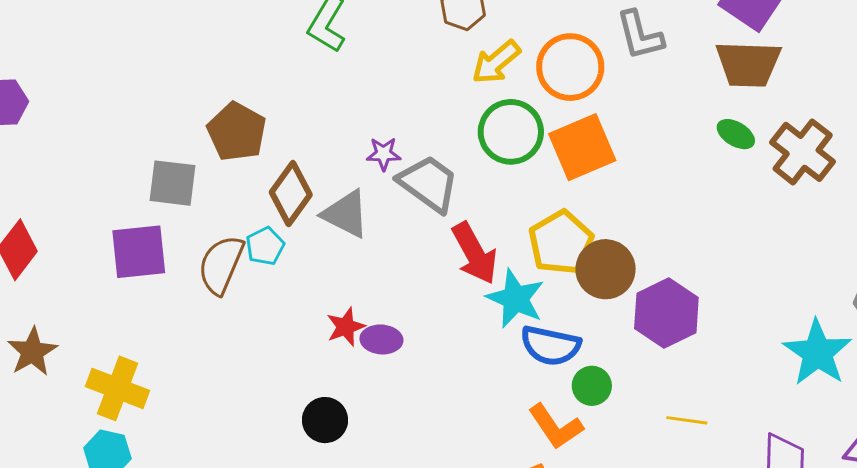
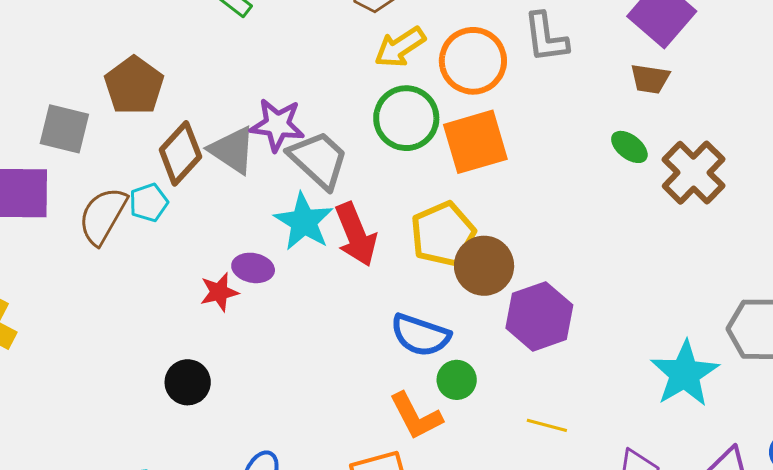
brown trapezoid: (748, 64) -> (650, 79), size x0.6
purple star: (384, 154) -> (277, 125), size x1.6
gray triangle: (346, 214) -> (232, 150), moved
cyan star: (515, 299) -> (304, 222), moved
purple ellipse: (381, 339) -> (253, 268), moved

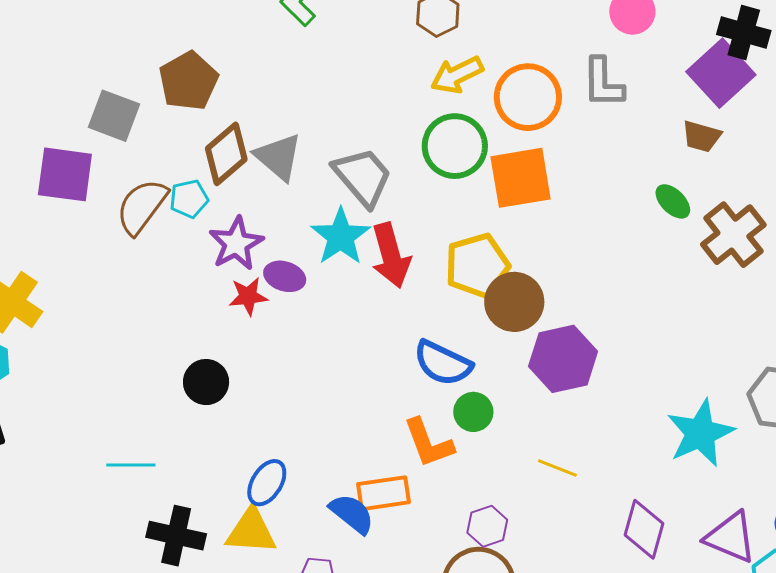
purple star: (277, 125) -> (236, 244), moved, turned 30

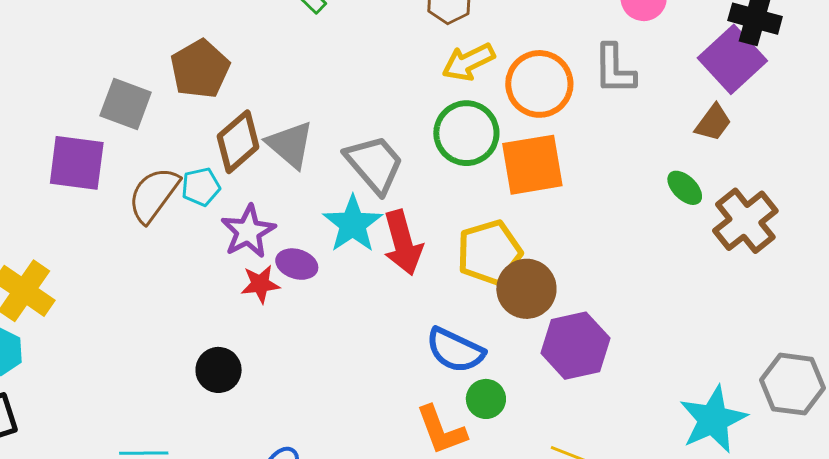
brown trapezoid: (702, 136) -> (713, 123), turned -69

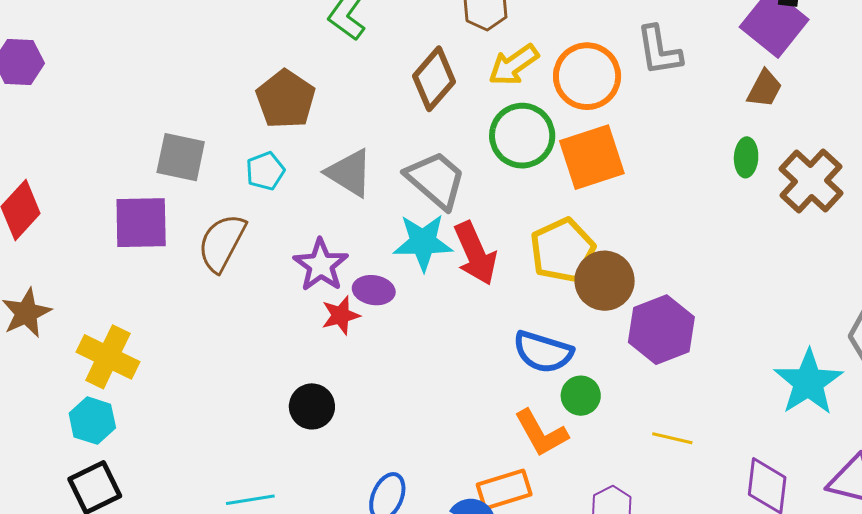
brown pentagon: (200, 69) -> (286, 99), moved
brown diamond: (238, 142) -> (434, 79), moved
cyan pentagon: (201, 187) -> (265, 171), moved
green ellipse: (685, 188) -> (746, 157), turned 57
cyan star: (353, 224) -> (423, 242), turned -30

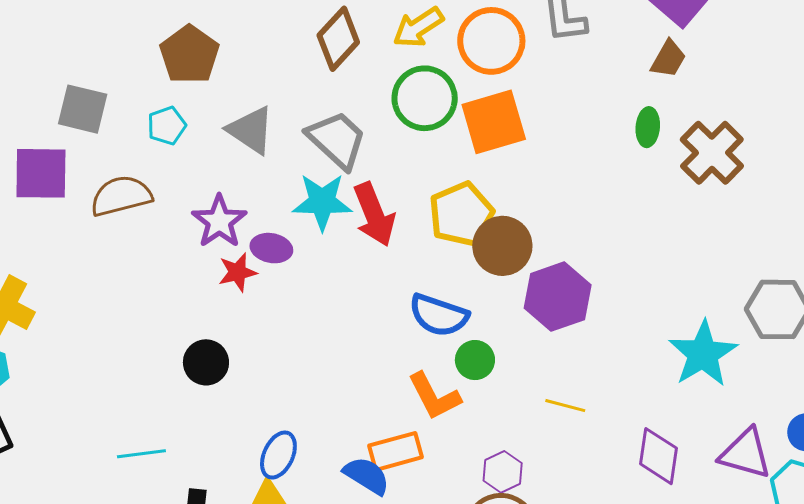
brown semicircle: (222, 243) -> (121, 196), turned 46

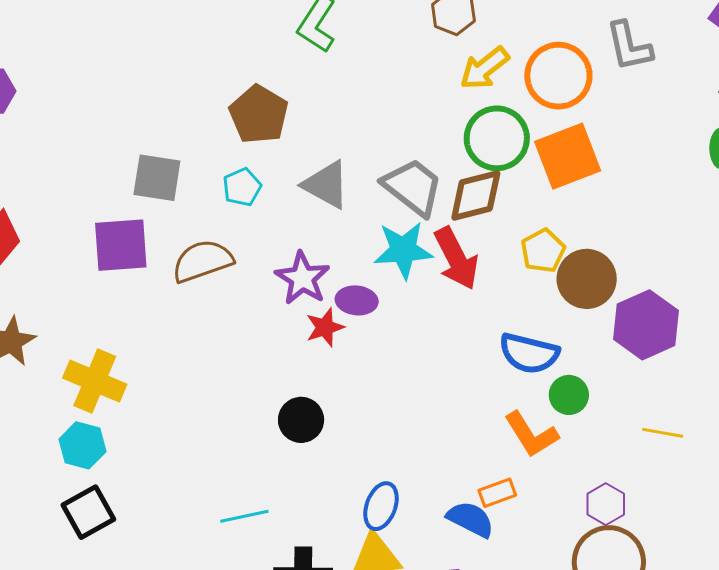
brown diamond: (338, 39) -> (476, 195), moved, turned 38
yellow pentagon: (461, 214) -> (543, 251), size x0.7
orange rectangle: (395, 451) -> (497, 493), size x0.7

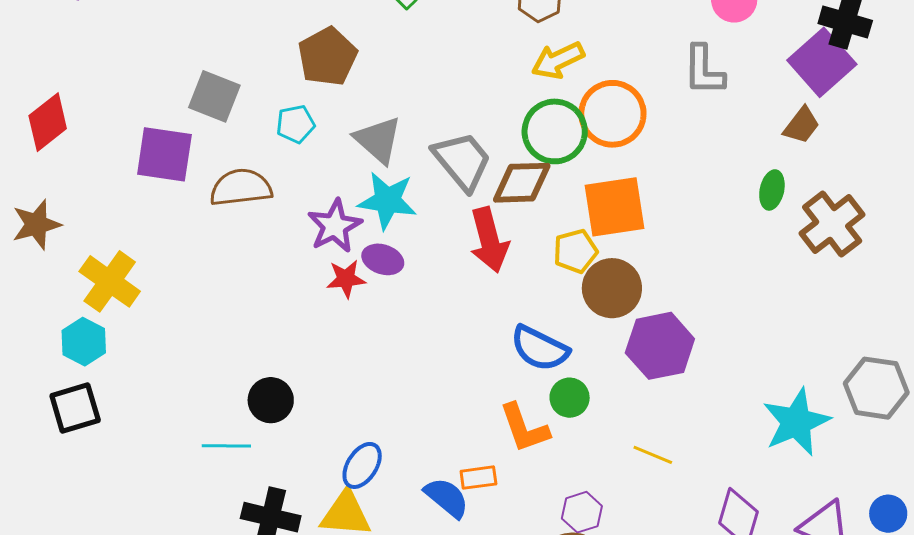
orange circle: (558, 76) -> (612, 114), moved
orange square: (568, 156) -> (614, 207), moved
cyan star: (403, 250) -> (387, 201), moved
black circle: (301, 420) -> (271, 400), moved

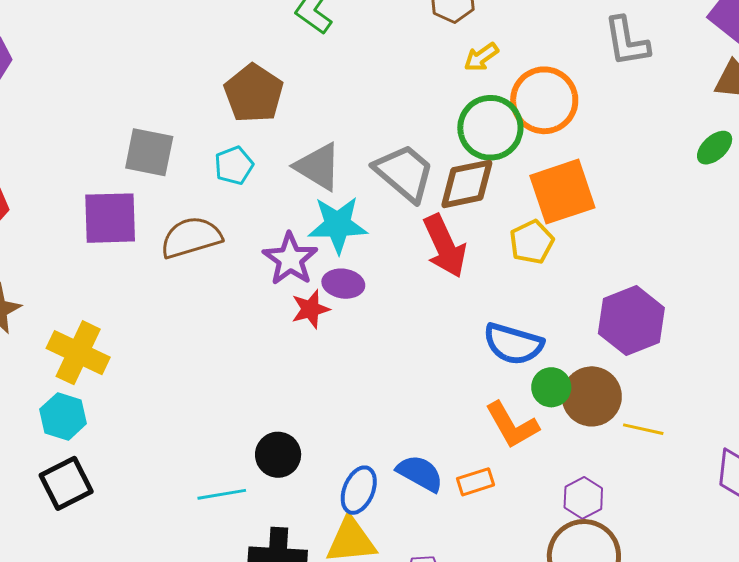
yellow arrow: (558, 60) -> (481, 57), size x0.7
green ellipse: (772, 190) -> (715, 148), turned 45
brown circle: (612, 288) -> (592, 396), moved
black circle: (271, 400) -> (278, 455), moved
blue semicircle: (447, 498) -> (420, 473), moved

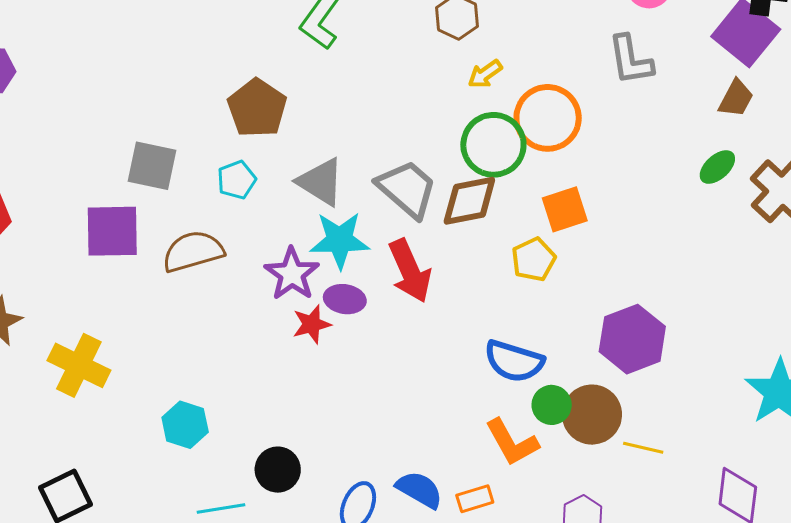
orange square: (562, 192) -> (565, 209), size x0.7
red arrow: (445, 246) -> (410, 271), moved
cyan hexagon: (63, 416) -> (185, 425), moved

